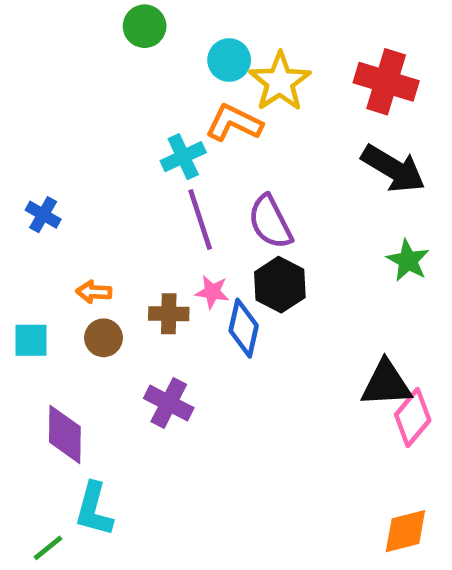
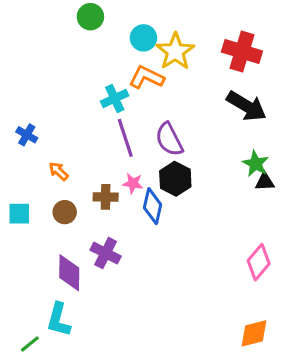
orange arrow: (94, 292) -> (59, 171), moved, turned 40
black triangle: (386, 384) -> (265, 182), moved, size x0.6
purple diamond: (65, 434) -> (69, 273), moved

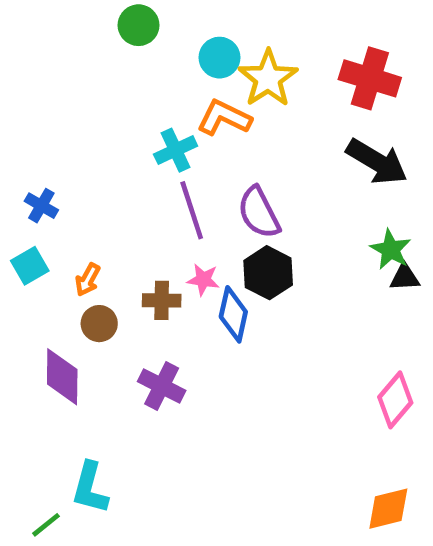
orange arrow: (59, 171) -> (88, 280), moved, turned -105
cyan square: (19, 214) -> (30, 266), moved, turned -30
purple diamond: (69, 273) -> (62, 377), moved

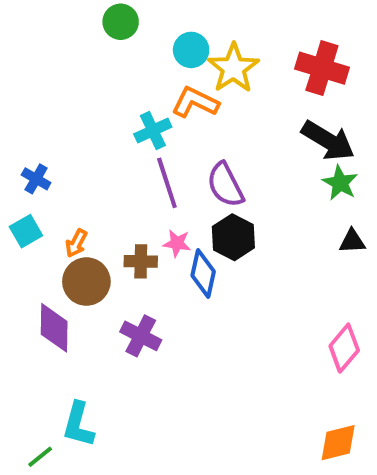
green star: (391, 250) -> (340, 183), moved
brown circle: (99, 324) -> (86, 282), size x1.5

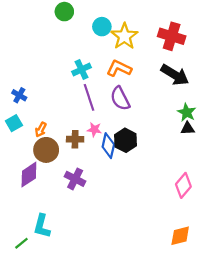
orange L-shape: (195, 102) -> (119, 68), moved
green star: (340, 183) -> (187, 112), moved
black hexagon: (233, 237) -> (125, 140), moved
purple diamond: (54, 328) -> (29, 175), turned 56

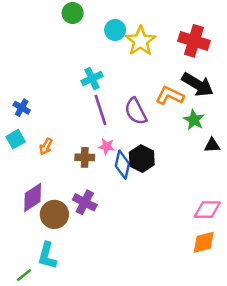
orange L-shape: (119, 68) -> (170, 96), moved
green star: (187, 112) -> (194, 120), moved
brown circle: (46, 150) -> (54, 214), moved
pink diamond: (183, 185) -> (207, 210), turned 50
orange diamond: (180, 236) -> (204, 242), moved

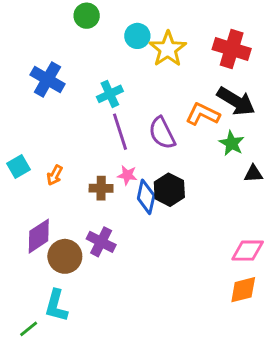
blue cross: (22, 108) -> (47, 79), moved, size x1.6

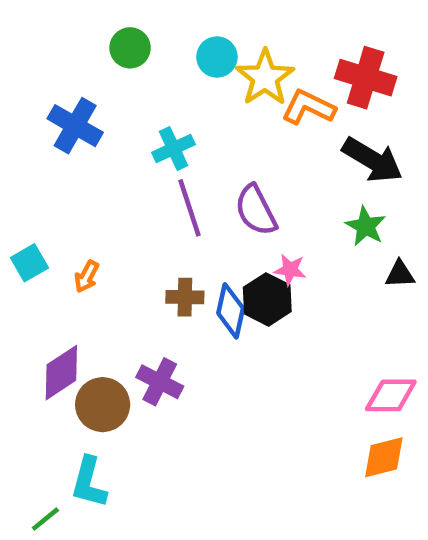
green circle: (87, 16) -> (130, 48), moved
orange L-shape: (203, 114) -> (308, 107), moved
pink star: (127, 175) -> (290, 270), moved
brown cross: (101, 188) -> (185, 297), moved

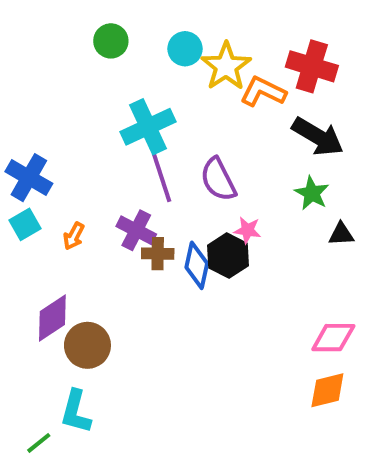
blue cross: (75, 126) -> (29, 178), moved
cyan cross: (173, 148) -> (148, 127), size x1.5
purple cross: (160, 382) -> (136, 230), moved

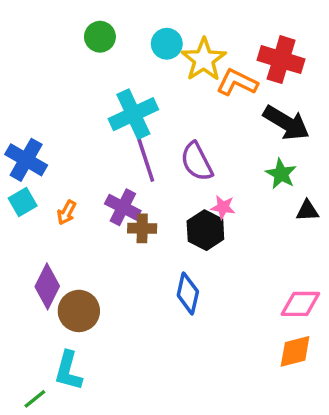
blue diamond: (197, 265) -> (188, 293), moved
purple diamond: (52, 318) -> (47, 286), turned -30

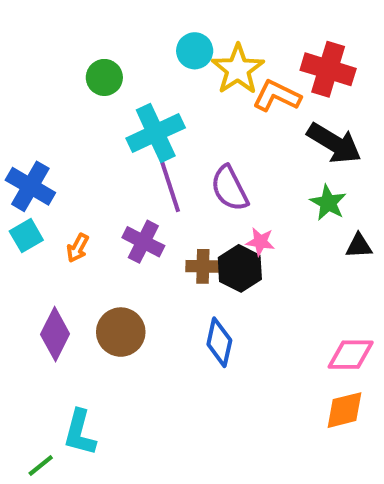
green circle: (100, 37) -> (104, 77), moved
brown cross: (142, 228) -> (203, 266), moved
brown circle: (79, 311) -> (121, 332), moved

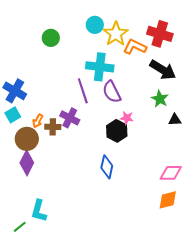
cyan cross: (156, 133) -> (100, 67), moved, turned 32
brown cross: (203, 266) -> (53, 127), moved
brown circle: (121, 332) -> (27, 139), moved

